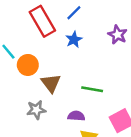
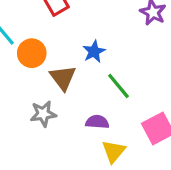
blue star: (74, 40) -> (94, 52), moved
green line: (92, 89) -> (119, 86), turned 40

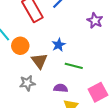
green line: (119, 86) -> (74, 66), turned -36

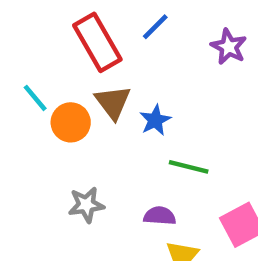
purple star: (95, 21) -> (229, 47), moved
brown triangle: (39, 61) -> (113, 102), moved

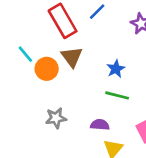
blue star: (155, 120) -> (116, 69), moved

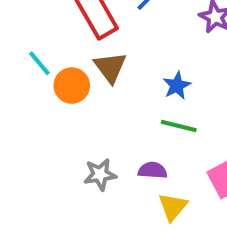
gray star: (56, 118) -> (100, 174), moved

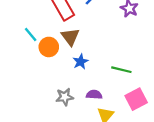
blue star: (177, 86) -> (81, 62), moved
green line: (179, 126) -> (121, 70), moved

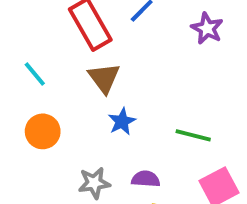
orange circle: (49, 47) -> (43, 131), moved

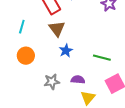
cyan line: (35, 74) -> (22, 27), turned 56

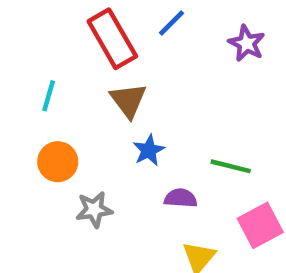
purple semicircle: (78, 80) -> (181, 198), moved
gray star: (52, 82) -> (94, 209), moved

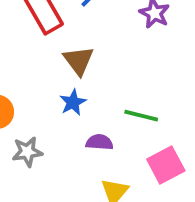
brown triangle: (128, 100) -> (79, 61), moved

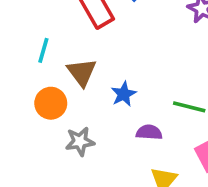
brown triangle: (79, 61) -> (82, 72), moved

